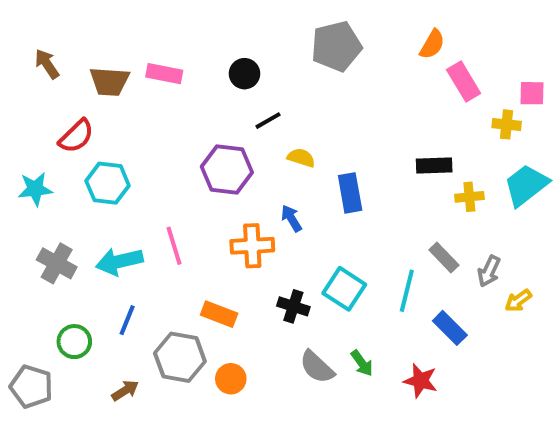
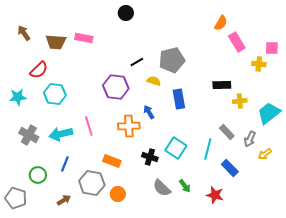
gray pentagon: (336, 46) -> (172, 60), moved
black circle: (244, 74) -> (126, 13), moved
cyan trapezoid: (526, 185) -> (269, 113), moved

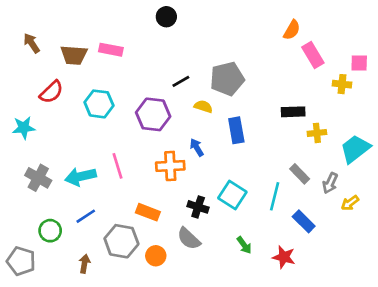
cyan hexagon: (55, 94) -> (99, 104), moved
blue line: (65, 164) -> (86, 216), turned 35
gray semicircle: (162, 188) -> (189, 239), moved
brown arrow: (64, 200) -> (84, 264), turned -48

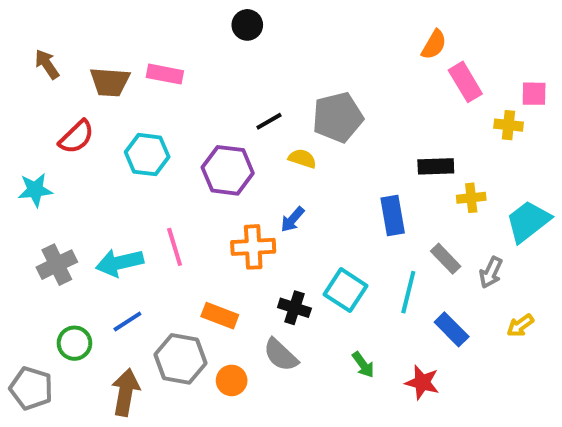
blue rectangle: (236, 130) -> (393, 215), moved
blue arrow: (197, 147) -> (292, 219), turned -108
gray cross: (38, 178) -> (57, 265), turned 35
yellow arrow: (350, 203) -> (520, 325), moved
brown arrow: (84, 264) -> (126, 392), size x1.6

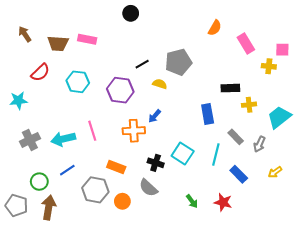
orange semicircle: (434, 45) -> (215, 28), moved
green arrow: (363, 365) -> (192, 201), moved
brown arrow: (126, 392) -> (49, 208), moved

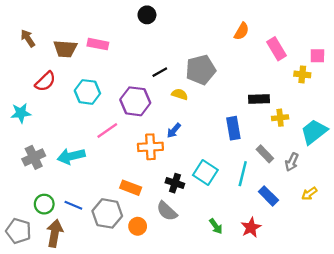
pink line: (92, 131) -> (107, 131), moved, turned 72
blue line: (67, 170) -> (73, 205), moved, turned 56
red star: (223, 202) -> (251, 227), turned 30

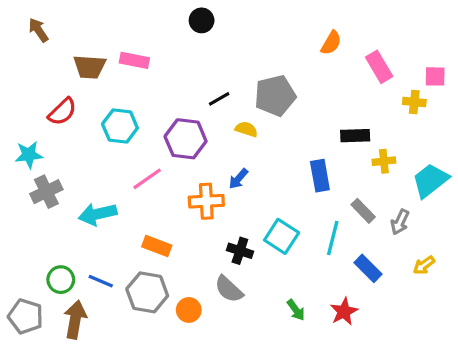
brown arrow: (28, 38) -> (38, 30), moved
gray cross: (34, 157) -> (46, 192), moved
orange rectangle: (131, 188) -> (157, 246), moved

